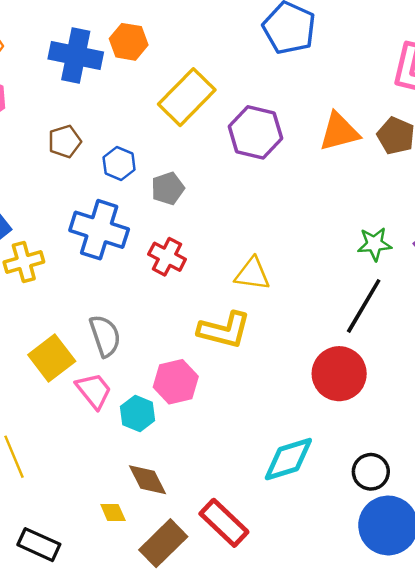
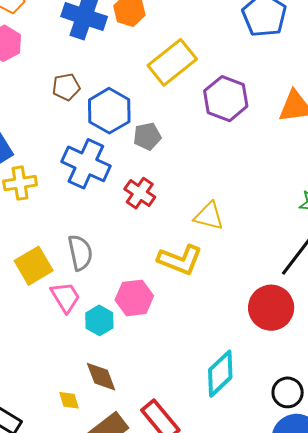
blue hexagon: (119, 163) -> (109, 111), size x1.6
cyan diamond: (288, 459) -> (220, 374), turned -33

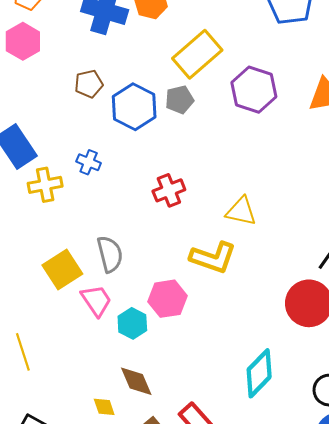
gray pentagon: (147, 136) -> (180, 100), moved
blue cross: (86, 164) -> (89, 162), moved, size x0.5
red cross: (140, 193) -> (169, 190), turned 36

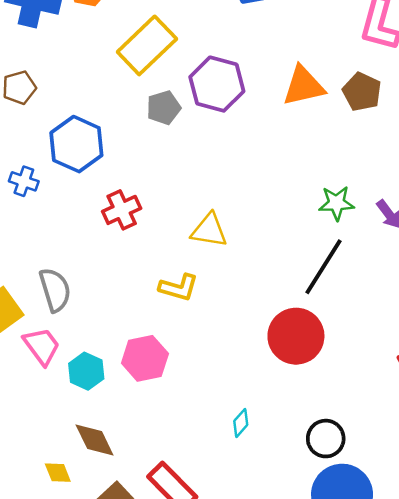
gray pentagon: (180, 100) -> (164, 108), moved
blue hexagon: (134, 107) -> (76, 144), moved
yellow L-shape: (213, 258) -> (179, 287), size x0.7
pink hexagon: (167, 299) -> (145, 358), moved
cyan diamond: (259, 373) -> (241, 423), size x0.5

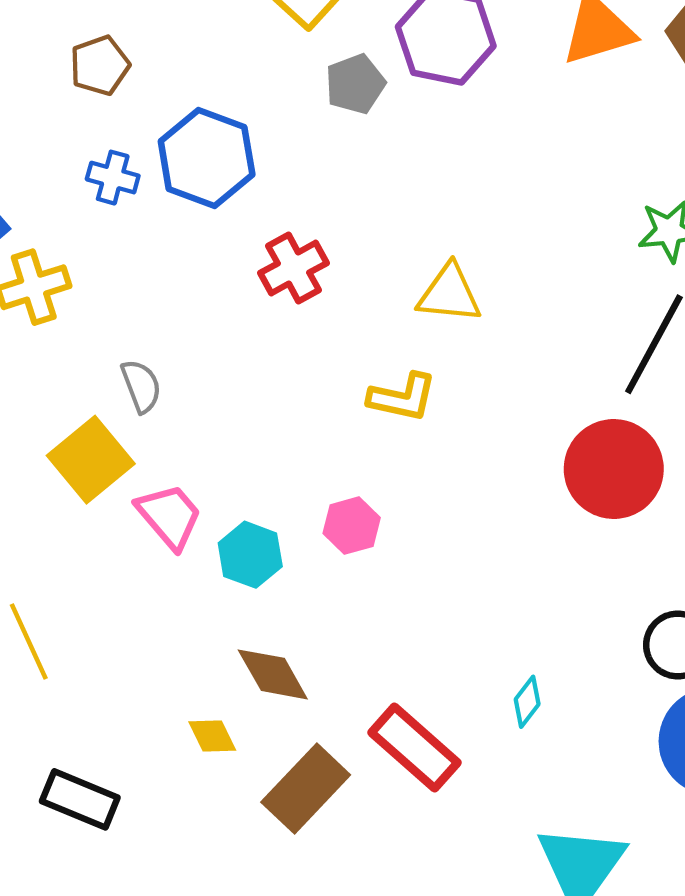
blue cross: (24, 181) -> (113, 178), moved
gray semicircle: (55, 290) -> (141, 386), moved, size x0.7
pink hexagon: (145, 358) -> (352, 526), size x0.7
cyan diamond: (241, 423) -> (527, 702), moved

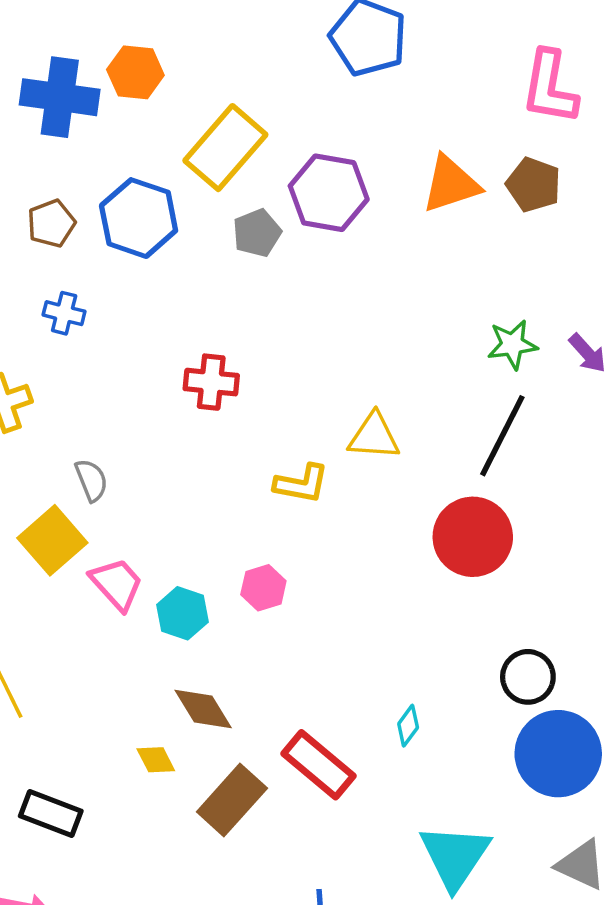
blue hexagon: (207, 158) -> (139, 218), moved
red cross: (294, 268) -> (211, 382), turned 36
yellow triangle: (449, 294) -> (374, 436), moved

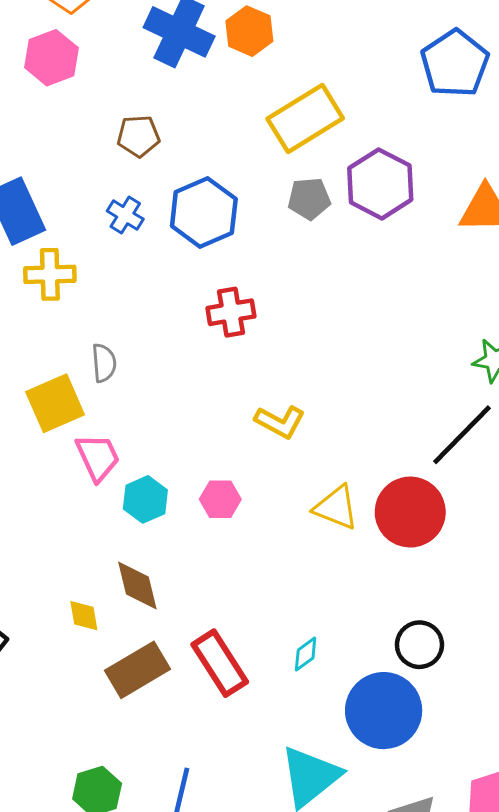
blue hexagon: (139, 218) -> (204, 212), moved
red cross: (211, 382) -> (231, 312), turned -33
yellow triangle: (374, 436) -> (336, 508), moved
blue circle: (558, 754) -> (384, 711), moved

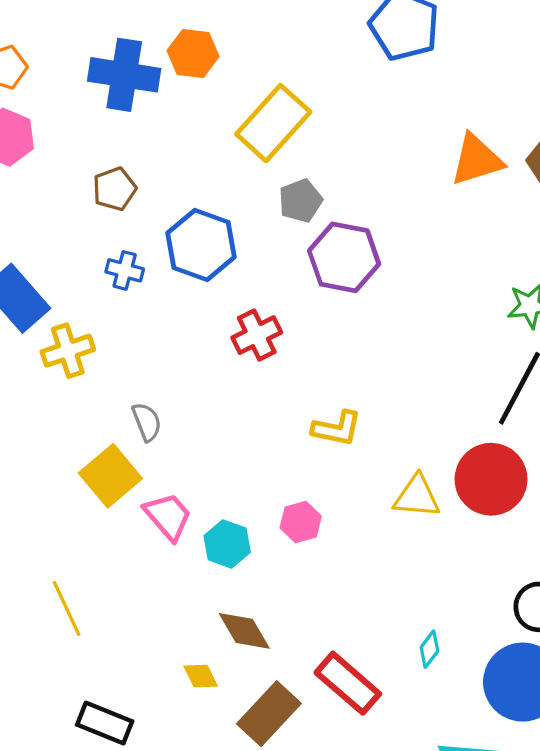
purple hexagon: (380, 184) -> (344, 257), moved

